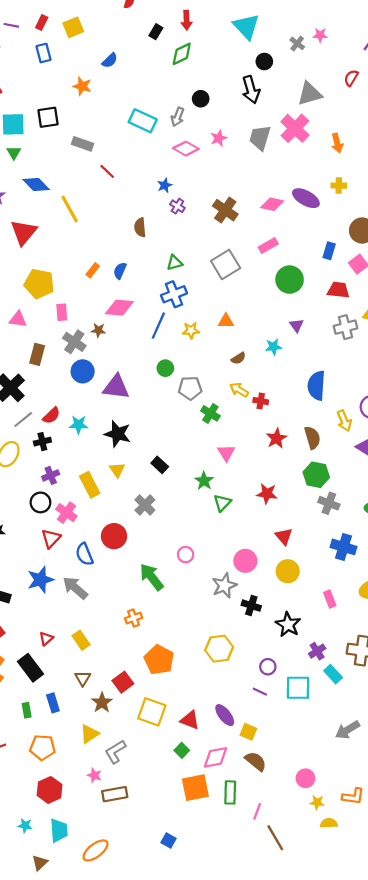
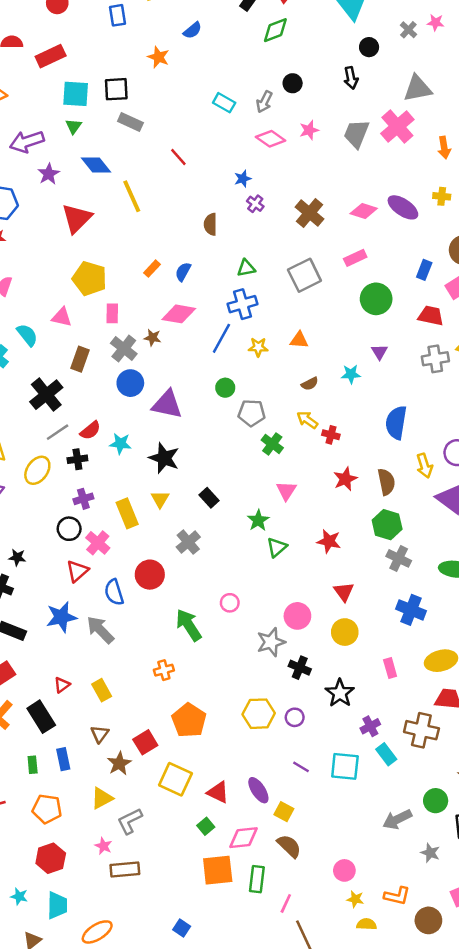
black arrow: (251, 90) -> (351, 78), size x0.7
cyan rectangle: (143, 121) -> (224, 103), size x0.7
gray rectangle: (82, 144) -> (130, 122), moved
purple circle: (268, 667) -> (295, 717), moved

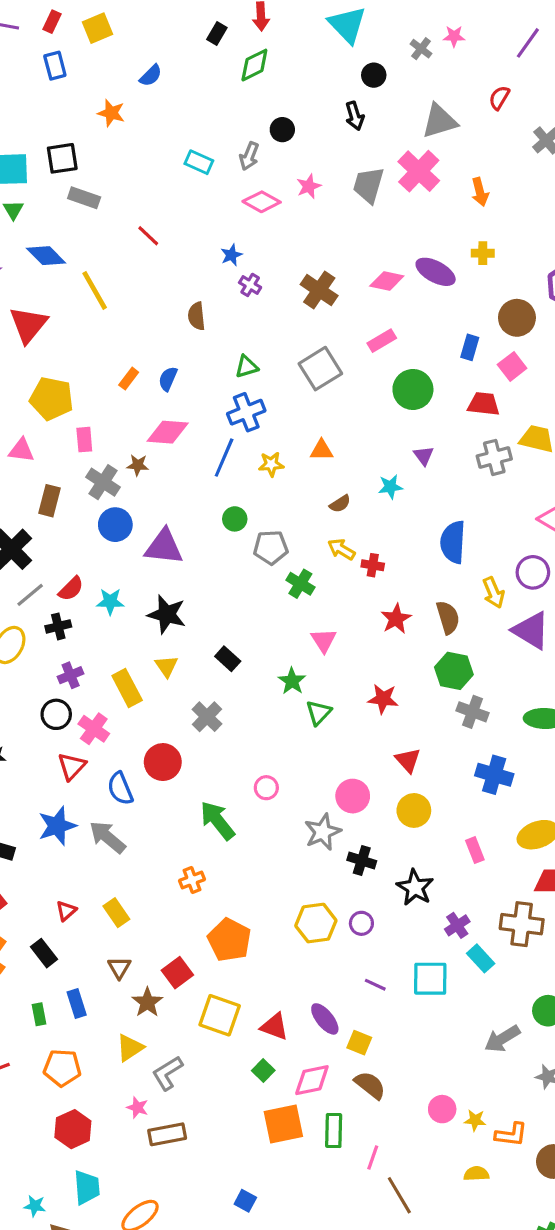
black rectangle: (41, 717) -> (44, 953), size x0.7
cyan star: (19, 896) -> (35, 1206), moved
yellow star: (355, 899) -> (475, 1120), moved

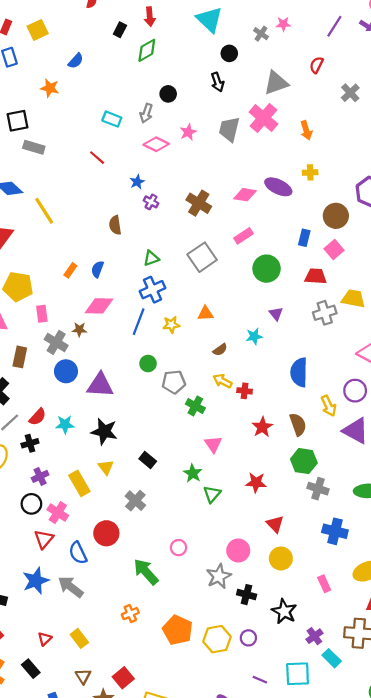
red line: (148, 236) -> (97, 158), moved
orange pentagon: (229, 940) -> (178, 630), moved

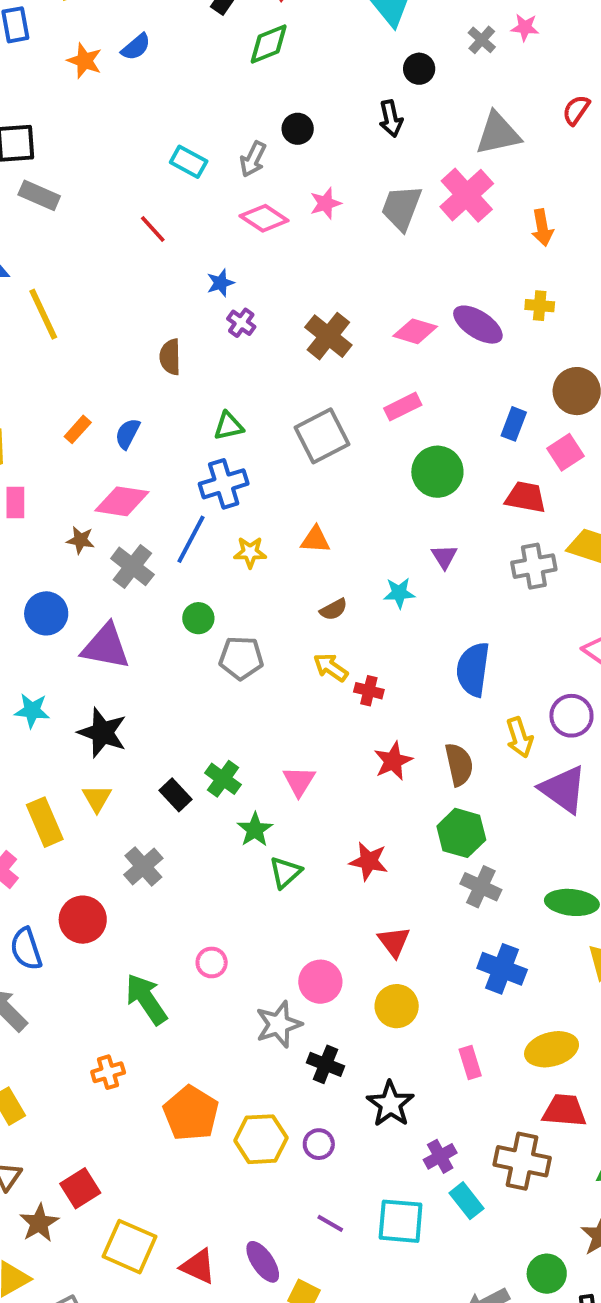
orange star: (50, 88) -> (85, 61), moved
gray cross: (56, 342) -> (132, 566), moved
green cross: (195, 406) -> (223, 779), moved

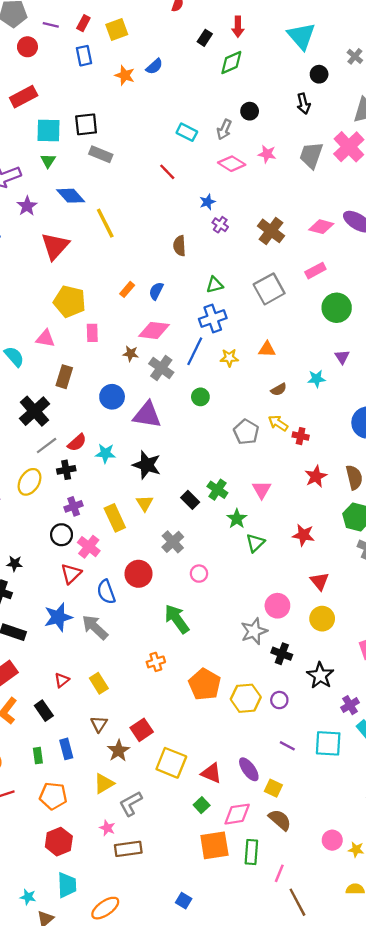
pink star: (326, 203) -> (267, 154), turned 30
gray pentagon: (241, 658) -> (246, 432), moved, turned 30
pink circle: (212, 962) -> (199, 574), moved

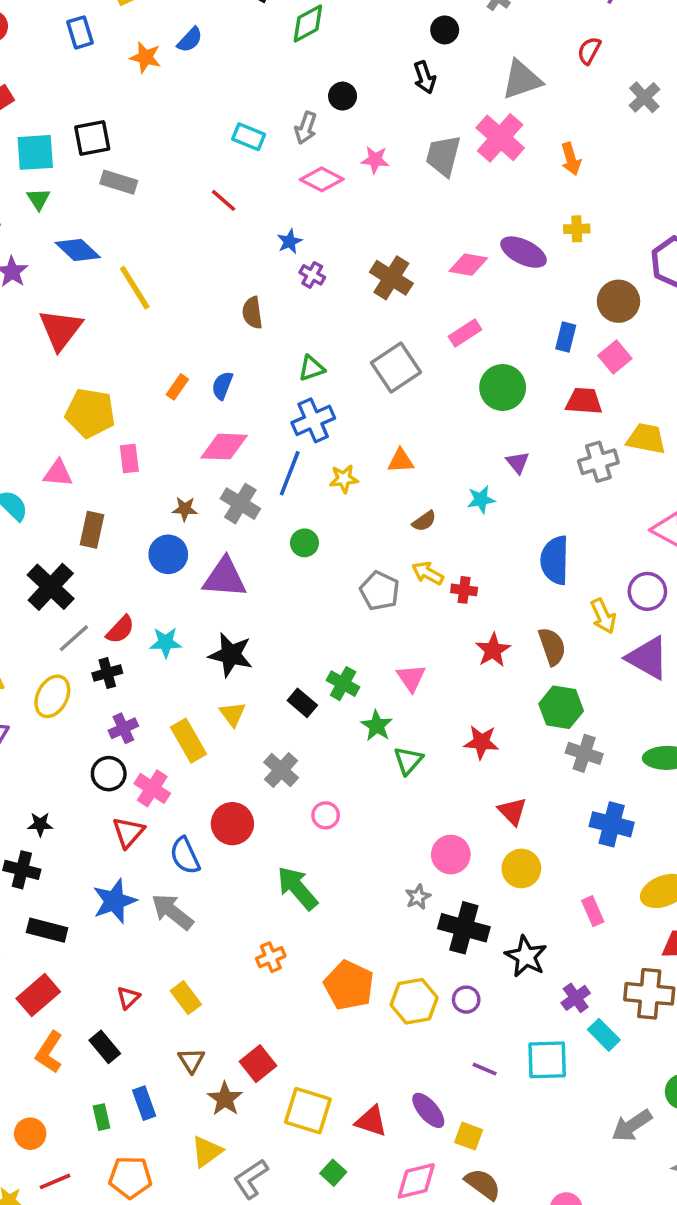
brown star: (131, 354) -> (185, 509), moved
gray star: (254, 631) -> (418, 897), size x0.6
black cross: (282, 654) -> (464, 928), size x1.5
green square: (202, 805) -> (333, 1173), moved

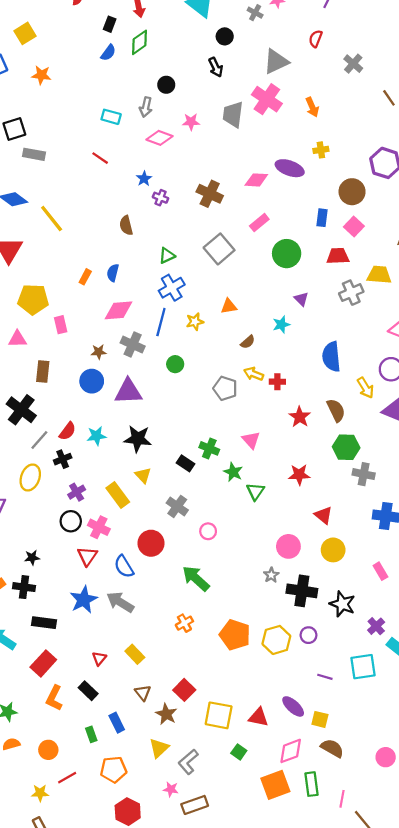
blue semicircle: (190, 40) -> (108, 53), moved

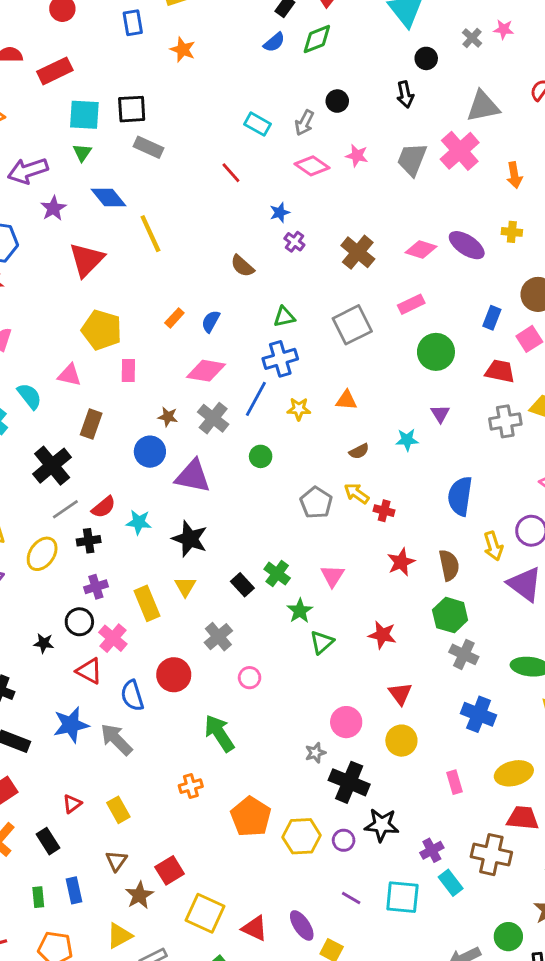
brown semicircle: (126, 225) -> (242, 266), turned -48
red triangle: (87, 556) -> (89, 671), turned -50
black star: (32, 558) -> (44, 643), moved
black star: (342, 604) -> (382, 825), moved, turned -30

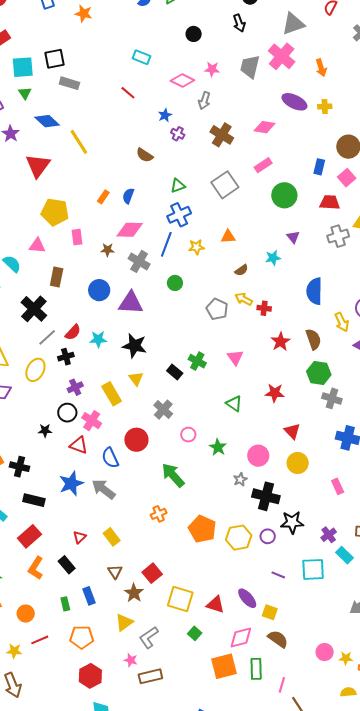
gray arrow: (304, 123) -> (204, 101), moved
purple ellipse: (467, 245) -> (294, 102), moved
brown star: (168, 417) -> (107, 250), moved
green star: (300, 611) -> (218, 447), moved
green triangle: (322, 642) -> (234, 404), turned -36

